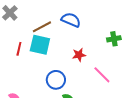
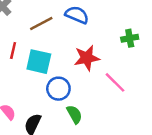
cyan square: (40, 45) -> (39, 62), moved
red star: (79, 55) -> (87, 58), size x1.5

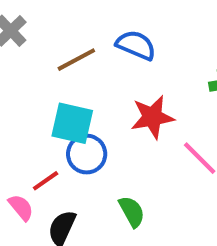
red line: (13, 51) -> (46, 181), moved, turned 42
blue circle: (58, 89) -> (87, 154), moved

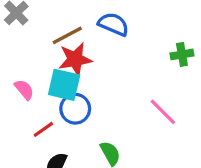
red star: (152, 117) -> (75, 59), moved
pink semicircle: (21, 207) -> (24, 90), moved

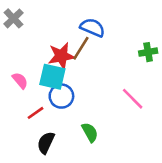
brown line: (67, 35) -> (81, 48), moved, turned -30

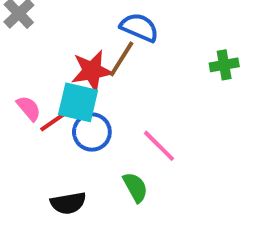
pink line: (133, 99) -> (159, 146), moved
red line: (36, 113) -> (52, 122), moved
black semicircle: (46, 143) -> (68, 203), turned -125

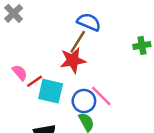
red star: (92, 71) -> (73, 60), moved
cyan square: (78, 102) -> (51, 91), moved
blue circle: (92, 132) -> (84, 101), moved

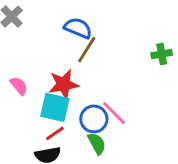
blue semicircle: (89, 22) -> (78, 28), moved
red star: (73, 60) -> (64, 84), moved
red line: (35, 81) -> (55, 133), moved

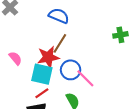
brown line: (87, 50) -> (60, 43), moved
blue circle: (94, 119) -> (71, 70), moved

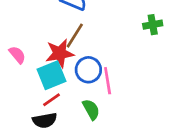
cyan square: (42, 74) -> (51, 75), turned -35
pink line: (85, 78) -> (108, 81), turned 36

